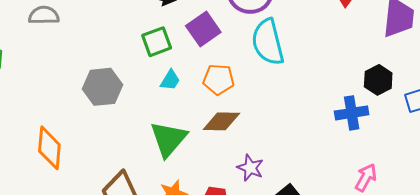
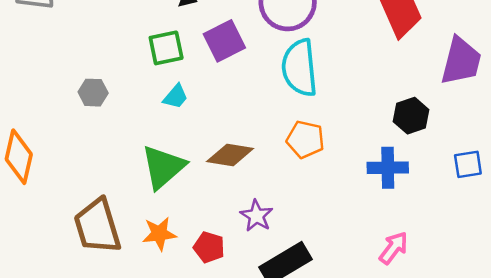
orange pentagon: (219, 79) -> (305, 139), moved
black hexagon: (378, 80) -> (411, 116), moved
gray hexagon: (102, 87) -> (93, 93), size x0.6

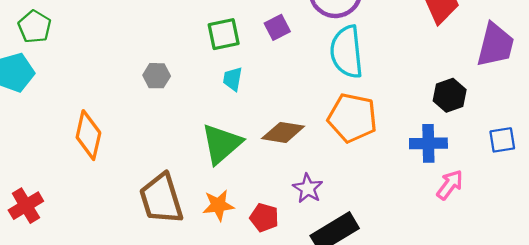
purple square: (224, 41) -> (277, 27), size x0.7
cyan trapezoid: (176, 97) -> (233, 79), turned 150
orange pentagon: (305, 139) -> (352, 118), size x1.4
pink arrow: (394, 248) -> (450, 185), moved

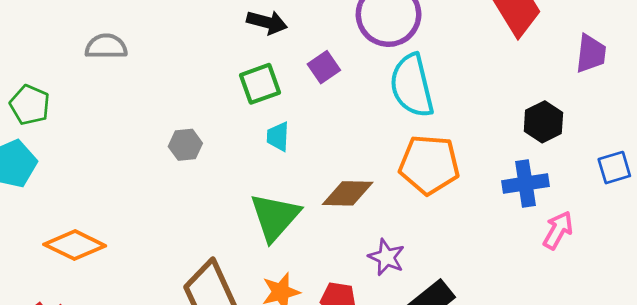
purple trapezoid: (495, 45) -> (591, 53), size x0.7
orange diamond: (88, 135) -> (75, 245), moved, turned -69

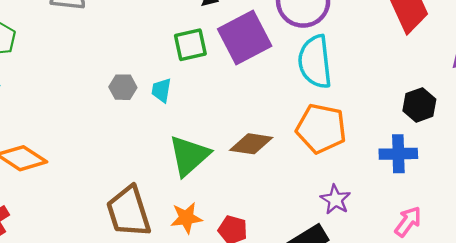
purple square: (324, 67) -> (245, 37), size x2.0
cyan trapezoid: (278, 137) -> (161, 90), moved
pink arrow: (558, 230) -> (408, 222), moved
purple star: (386, 257) -> (335, 200), moved

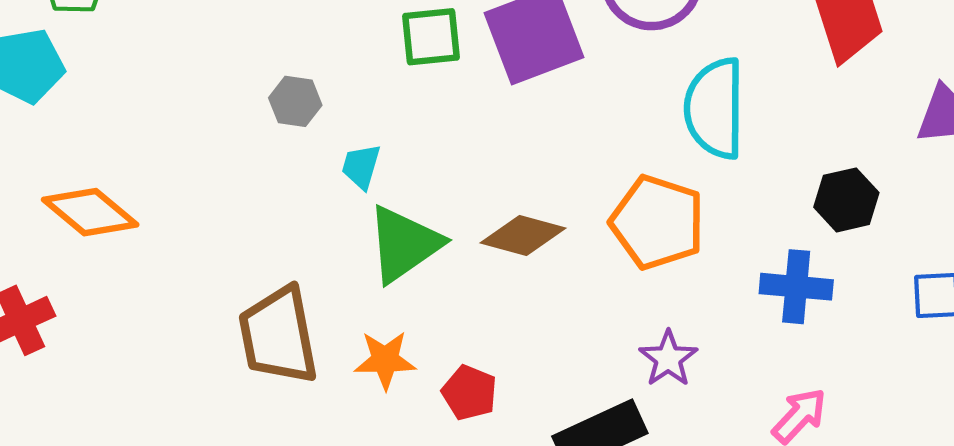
cyan semicircle: (315, 62) -> (715, 108), moved
cyan trapezoid: (161, 90) -> (361, 167), moved

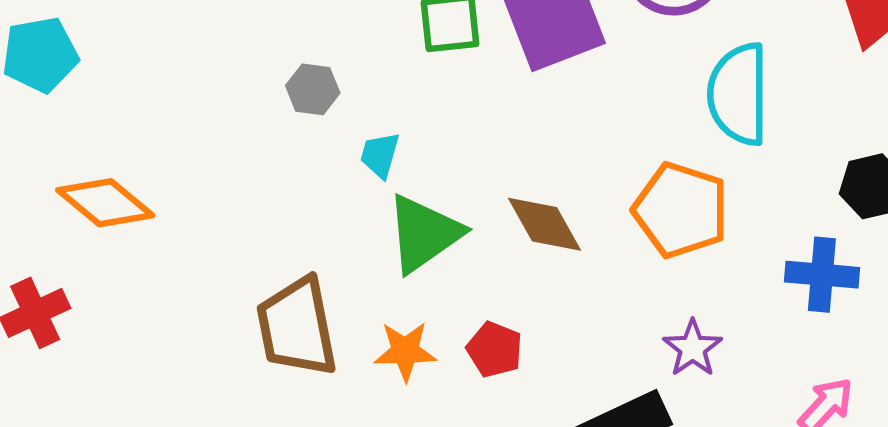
brown diamond: (523, 236) -> (544, 224), turned 46
red pentagon: (469, 393) -> (495, 350), moved

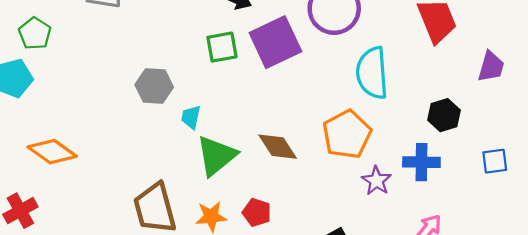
gray hexagon: (313, 89) -> (154, 86), size x1.4
orange pentagon: (681, 210) -> (347, 134), turned 30
purple star: (693, 348) -> (376, 181), moved

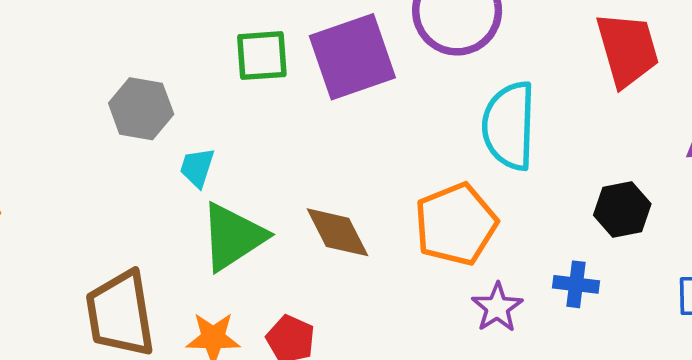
blue cross: (421, 162) -> (576, 284), size x0.7

